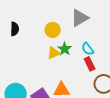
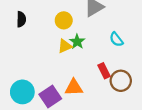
cyan semicircle: (88, 49) -> (116, 39), moved
red rectangle: (90, 64) -> (104, 71), moved

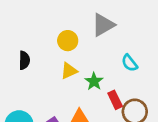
black semicircle: (21, 19) -> (24, 60), moved
green star: (77, 42) -> (94, 81), moved

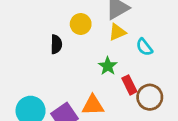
black semicircle: (24, 60) -> (56, 44), moved
yellow triangle: (69, 71) -> (117, 32), moved

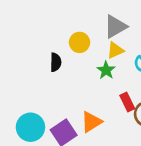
green star: (108, 66) -> (106, 70), moved
orange triangle: (93, 105) -> (91, 122), turned -30

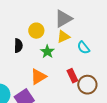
green star: (106, 70) -> (47, 52), moved
orange triangle: (91, 122) -> (38, 77), moved

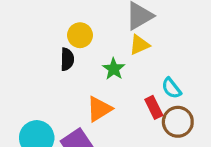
yellow circle: (36, 31) -> (80, 35), moved
cyan semicircle: (83, 48) -> (171, 88), moved

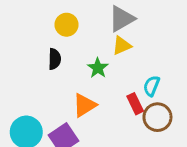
yellow circle: (80, 35) -> (67, 25), moved
cyan semicircle: (171, 88) -> (152, 86), turned 60

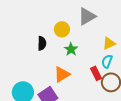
yellow circle: (67, 25) -> (62, 29), moved
yellow triangle: (122, 46) -> (109, 43), moved

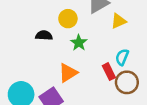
black semicircle: (42, 43) -> (44, 35), turned -88
yellow triangle: (109, 43) -> (118, 21), moved

